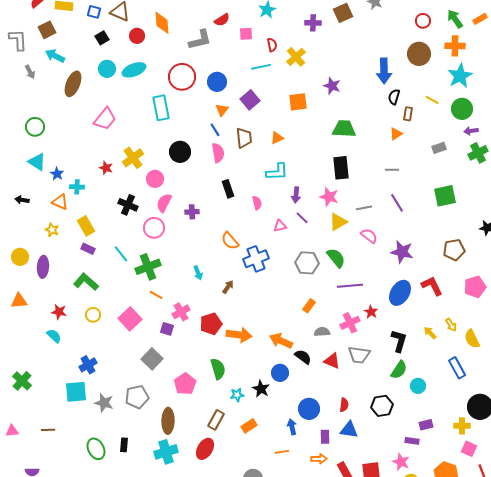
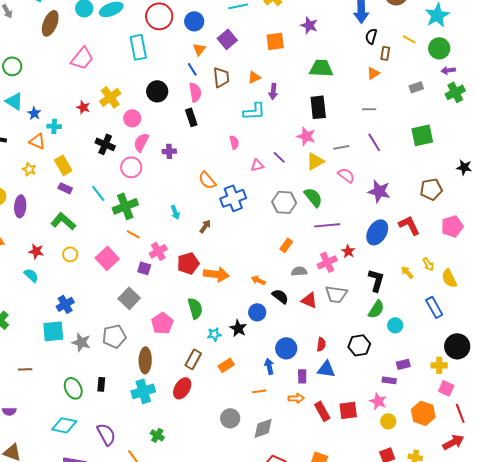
black rectangle: (228, 189) -> (191, 117), moved
purple arrow: (296, 195) -> (273, 91), moved
orange arrow: (281, 341) -> (258, 280), size x0.6

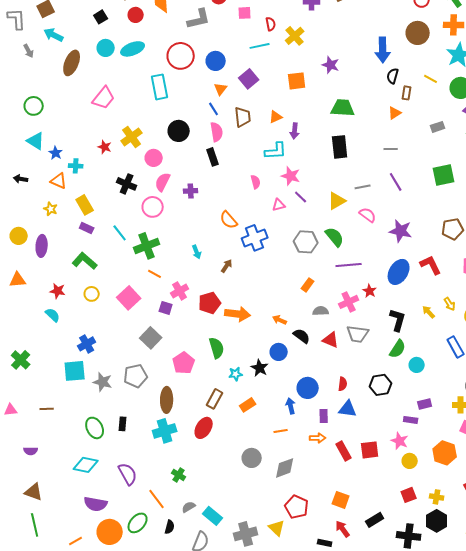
pink star: (306, 136) -> (291, 176), moved

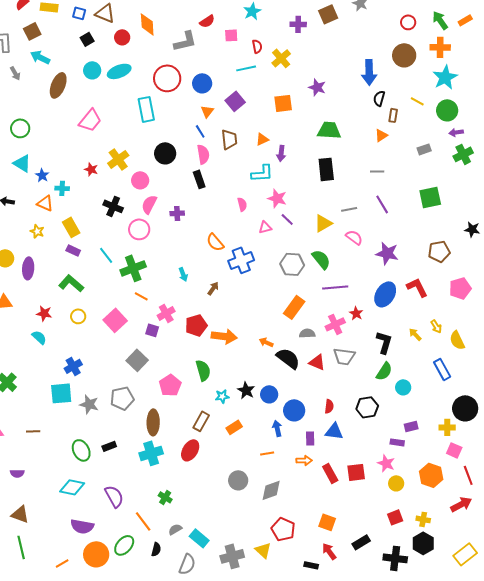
orange rectangle: (308, 285) -> (294, 307), size x1.6
black semicircle: (302, 336) -> (288, 358), size x1.4
blue circle: (279, 352) -> (269, 394), moved
black rectangle: (123, 424) -> (109, 446), turned 64

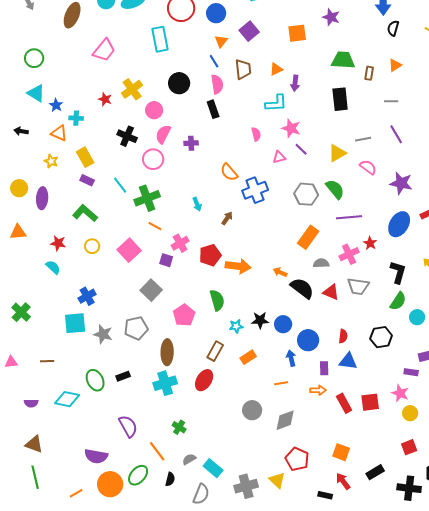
brown rectangle: (393, 115) -> (369, 73), moved
black star: (246, 390) -> (260, 320), turned -30
cyan diamond: (72, 487) -> (67, 399), moved

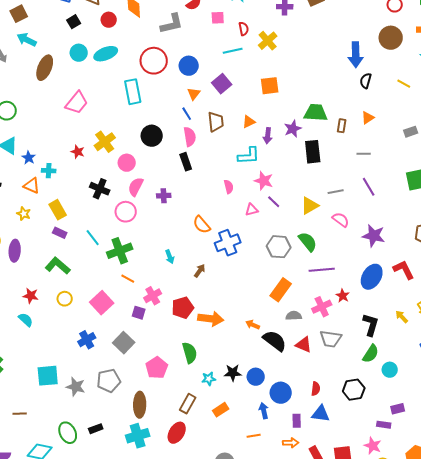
purple star: (331, 17) -> (293, 129), moved, turned 30
blue cross: (87, 296) -> (87, 340), moved

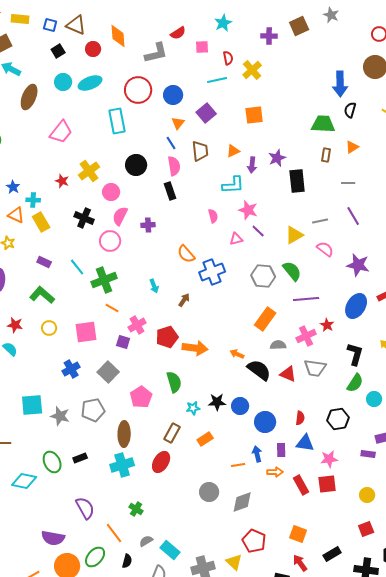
green trapezoid: (316, 113) -> (323, 124), moved
yellow rectangle: (58, 210) -> (41, 222), moved
pink square: (102, 303) -> (86, 332), turned 35
blue arrow: (264, 411) -> (257, 454), moved
pink star: (373, 446) -> (329, 459), moved, turned -30

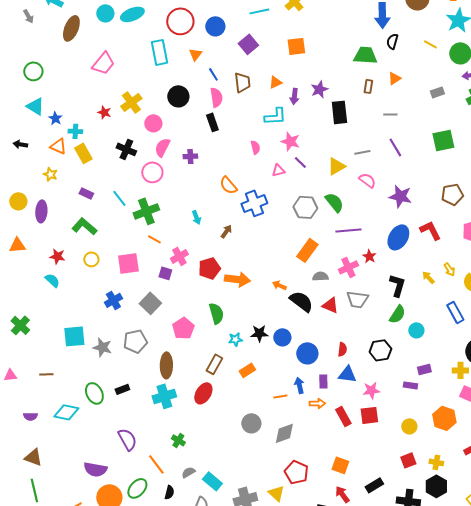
orange triangle: (178, 123) -> (195, 54), moved

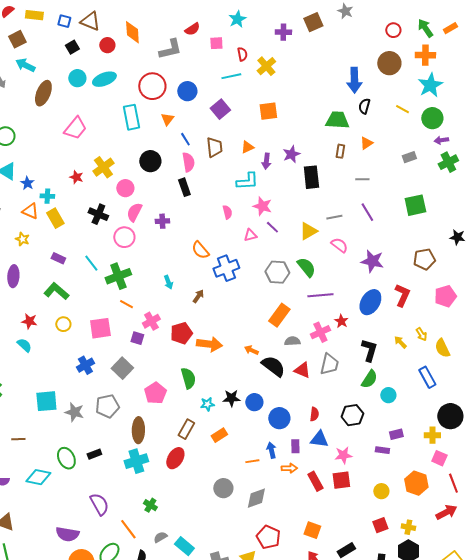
red L-shape: (430, 230) -> (402, 295), turned 50
gray trapezoid: (357, 299) -> (329, 364), turned -85

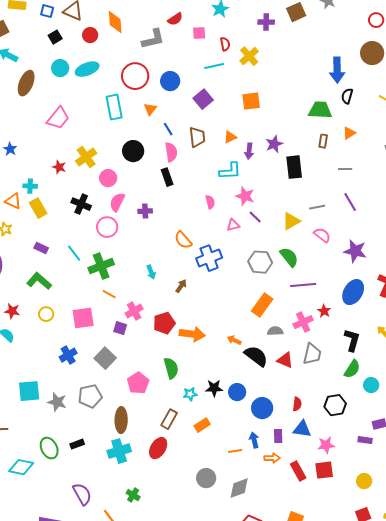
blue star: (27, 183) -> (10, 149), moved

